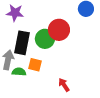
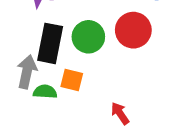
red circle: (59, 30) -> (133, 30), moved

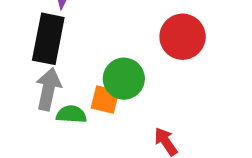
green circle: (88, 37) -> (124, 79), moved
black rectangle: (50, 43) -> (48, 39), moved

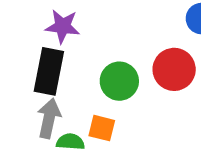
green circle: (124, 79) -> (119, 81), moved

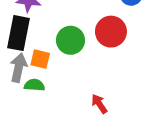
orange square: (102, 128) -> (40, 59), moved

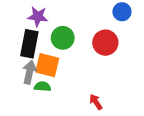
green circle: (71, 40) -> (63, 38), moved
orange square: (40, 59) -> (47, 65), size x1.5

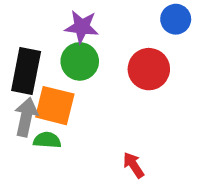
purple star: (38, 16) -> (82, 27), moved

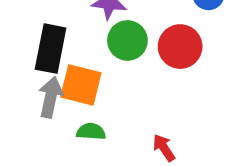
green circle: (80, 61) -> (127, 40), moved
green semicircle: (47, 140) -> (91, 132), moved

